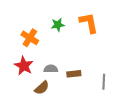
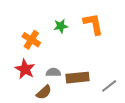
brown rectangle: (74, 74) -> (78, 78), size x1.5
gray line: (104, 82) -> (109, 86), turned 49

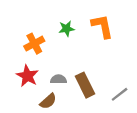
orange cross: (31, 40) -> (34, 44), turned 30
brown rectangle: (78, 78) -> (85, 85), turned 70

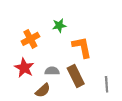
orange L-shape: (102, 26) -> (82, 47), moved
gray line: (120, 94) -> (107, 84), turned -56

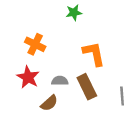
green star: (59, 26) -> (74, 13), moved
orange cross: (30, 39) -> (35, 44), turned -36

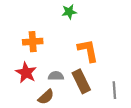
orange cross: (35, 44) -> (33, 42), turned -30

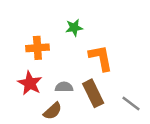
green star: (69, 12) -> (74, 28), moved
gray line: (114, 90) -> (131, 103), turned -49

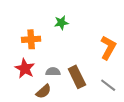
orange L-shape: (101, 58) -> (108, 48), moved, turned 40

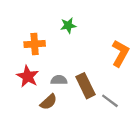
gray line: (108, 85) -> (110, 101), moved

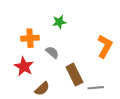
gray semicircle: (59, 80) -> (52, 52), moved, turned 40
gray line: (110, 101) -> (96, 88), turned -42

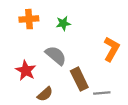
orange cross: (30, 38) -> (29, 19), moved
gray semicircle: (52, 52) -> (56, 55), size x1.5

